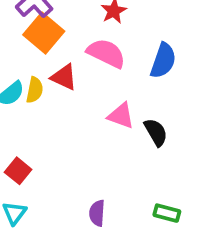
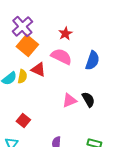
pink triangle: (121, 116) -> (69, 100), moved, turned -42
red square: (18, 171) -> (23, 120), moved

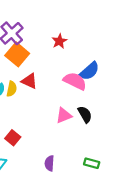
pink semicircle: (61, 56) -> (75, 81), moved
blue semicircle: (92, 60) -> (89, 71), turned 30

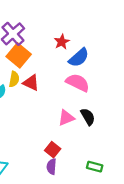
blue semicircle: (89, 71) -> (79, 58), moved
yellow semicircle: (12, 89) -> (14, 79), moved
red square: (13, 138) -> (53, 150), moved

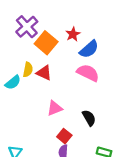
orange square: (19, 55) -> (46, 43), moved
black semicircle: (88, 117) -> (89, 118), moved
pink triangle: (66, 118) -> (55, 108), moved

